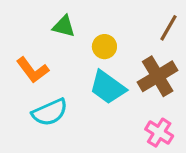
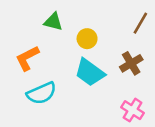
orange L-shape: (33, 70) -> (27, 58), turned 100
brown cross: (158, 76) -> (131, 63), size x0.7

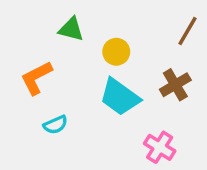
cyan semicircle: (42, 93) -> (55, 125), size x0.6
pink cross: (133, 110) -> (160, 147), moved

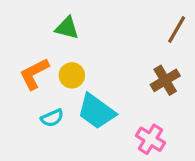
yellow circle: (116, 52) -> (72, 75), moved
cyan trapezoid: (120, 97) -> (96, 111), moved

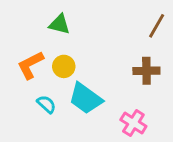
brown cross: (165, 80) -> (146, 71), turned 30
cyan semicircle: (52, 118) -> (46, 104), turned -114

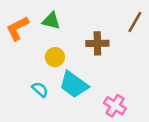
orange L-shape: (30, 65) -> (17, 28), moved
brown cross: (146, 71) -> (97, 43), moved

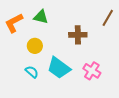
yellow circle: (55, 57) -> (35, 46), moved
pink cross: (115, 106) -> (92, 71), moved

